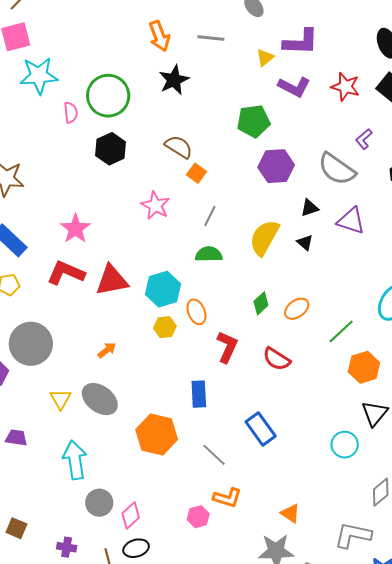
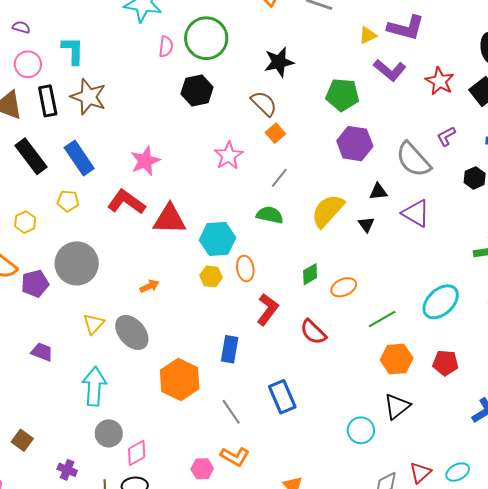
black star: (174, 80) -> (279, 62), moved

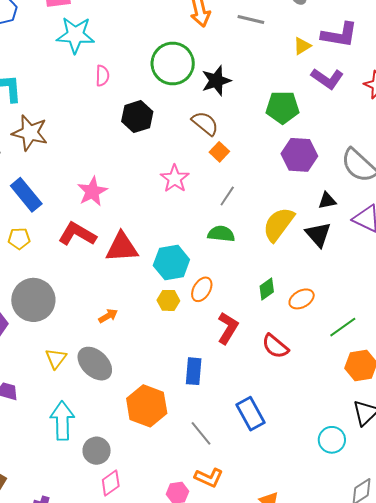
green circle: (206, 38) -> (173, 64), moved
black triangle: (366, 224) -> (318, 234), size x1.6
orange ellipse: (245, 268) -> (202, 289), turned 45
gray circle: (109, 433) -> (97, 451), moved

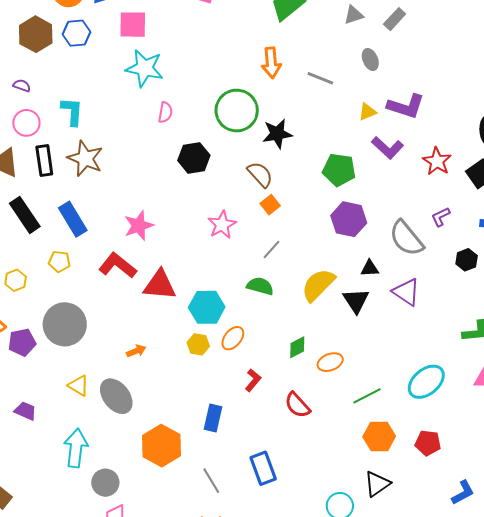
red L-shape: (228, 328) -> (253, 380), size x0.7
yellow triangle: (56, 359) -> (79, 386), turned -45

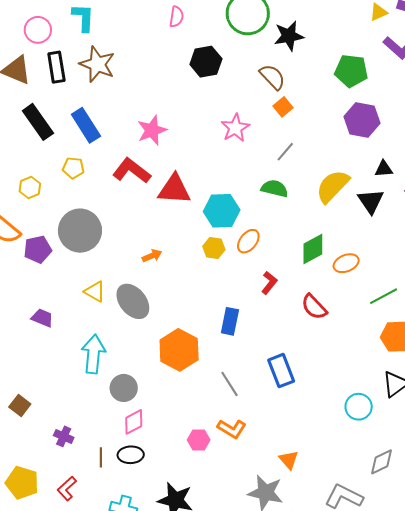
green diamond: (297, 347) -> (313, 249), size x1.4

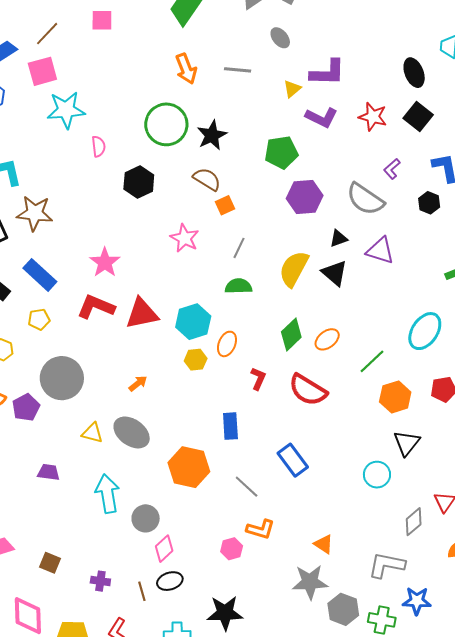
orange square: (283, 107) -> (225, 205), turned 30
red semicircle: (314, 307) -> (308, 390), size x1.4

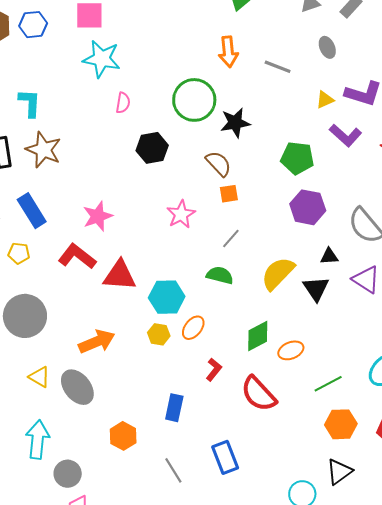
orange arrow: (138, 383) -> (97, 342), size x1.8
orange hexagon: (189, 467) -> (123, 436), size x0.7

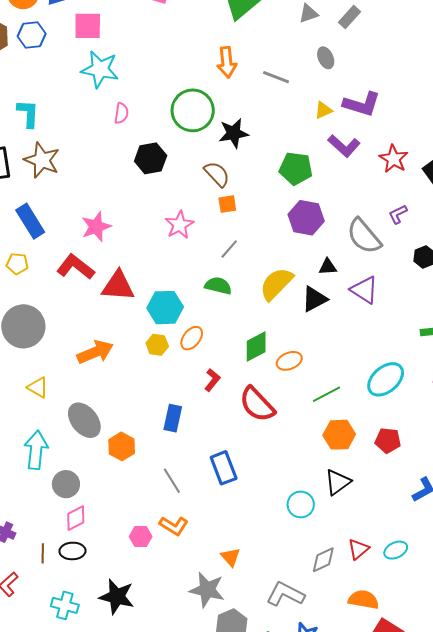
black triangle: (316, 289) -> (314, 299), turned 36
gray ellipse: (77, 387) -> (84, 420), moved

